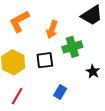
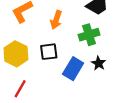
green cross: (72, 47) -> (89, 35), moved
blue rectangle: (60, 92) -> (73, 69), moved, size x1.5

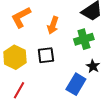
blue rectangle: (73, 69) -> (76, 84), moved

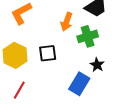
orange arrow: (53, 25) -> (67, 22), moved

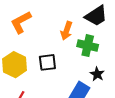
green cross: (88, 36) -> (88, 46), turned 30

